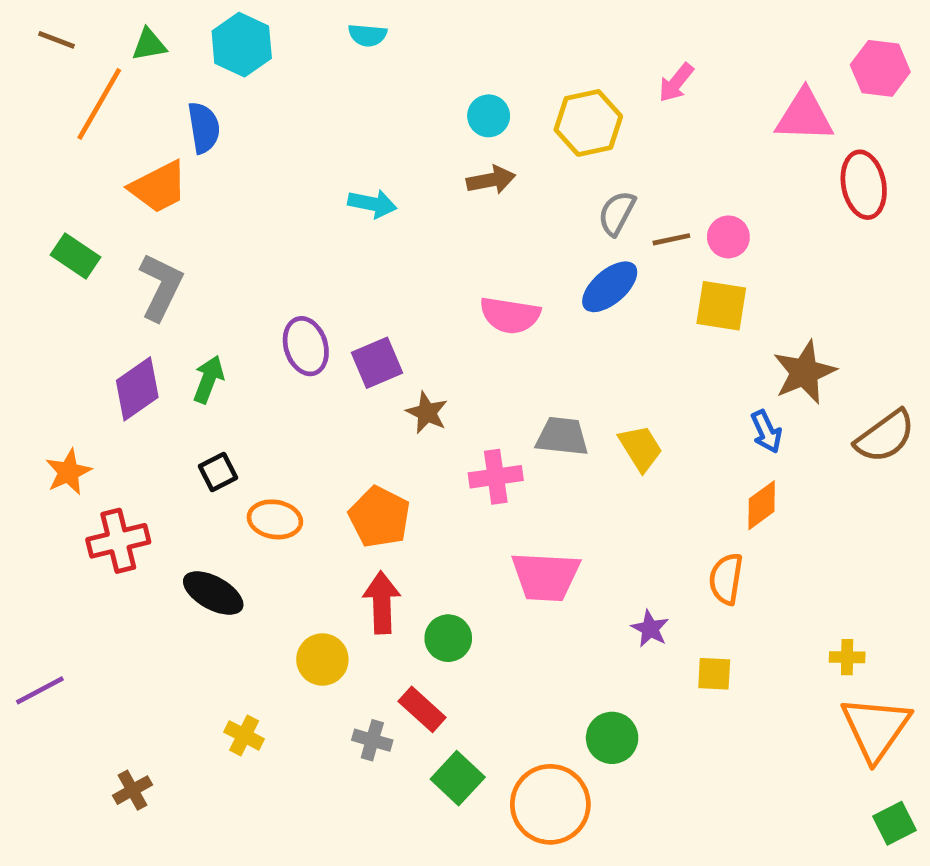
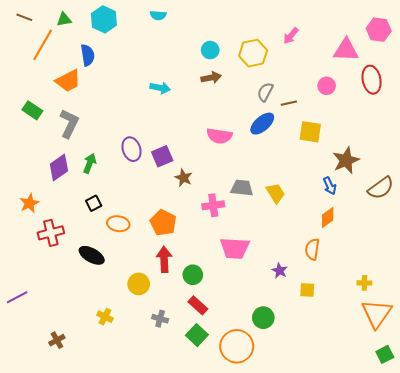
pink circle: (728, 237) -> (327, 86), moved
red rectangle: (422, 709) -> (198, 305), moved

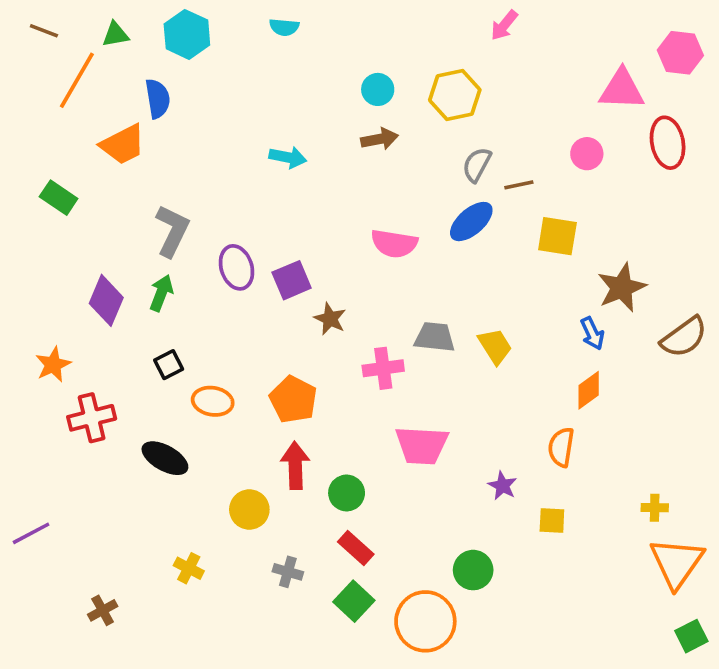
pink arrow: (291, 36) -> (504, 25), moved
gray L-shape: (69, 124) -> (172, 231), moved
purple diamond: (59, 168) -> (106, 300), turned -32

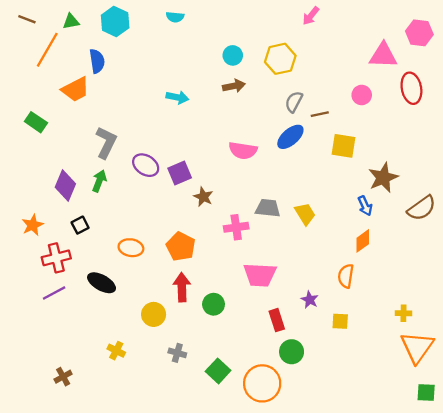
purple ellipse: (236, 267) -> (146, 165), turned -40
black square: (169, 365) -> (80, 225), moved
purple line: (31, 533) -> (54, 293), moved
red rectangle: (356, 548) -> (277, 320), moved, turned 30
green square: (691, 636) -> (426, 392), turned 30

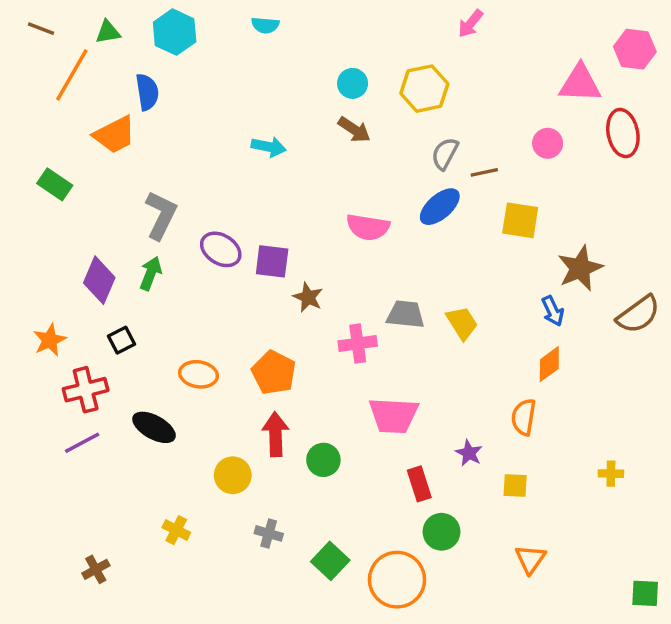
brown arrow: (234, 86) -> (354, 130), turned 45
purple square: (180, 173) -> (272, 261), turned 30
orange triangle: (417, 347) -> (530, 559), moved, size x0.6

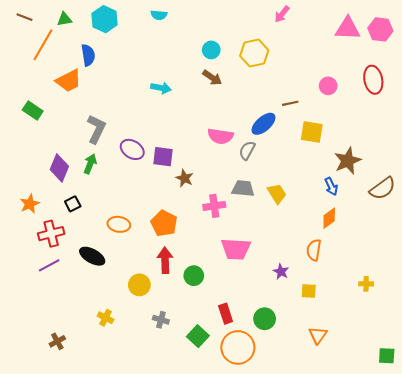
pink triangle: (580, 83) -> (348, 28), moved
gray semicircle: (445, 154) -> (247, 150), moved
red rectangle: (419, 484) -> (226, 314), moved

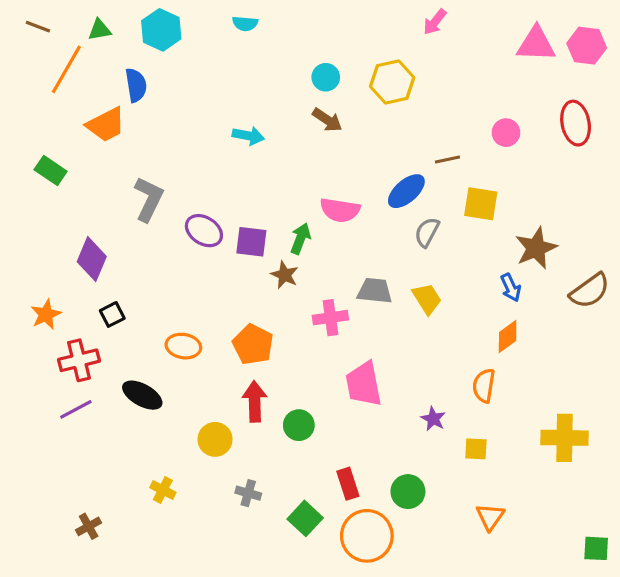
gray semicircle: (247, 150) -> (427, 232), moved
green arrow: (90, 164) -> (300, 239), moved
pink trapezoid: (236, 249) -> (364, 384), turned 76
yellow cross: (366, 284) -> (564, 438), size x2.0

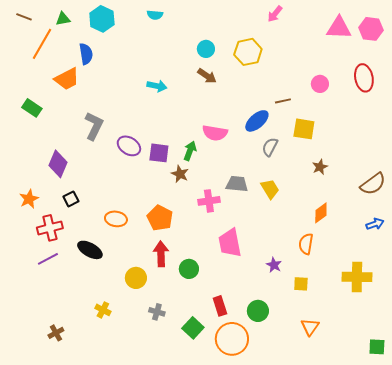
brown star: (536, 248) -> (320, 167), moved, size x0.6
blue arrow: (511, 288) -> (375, 224), moved, turned -84

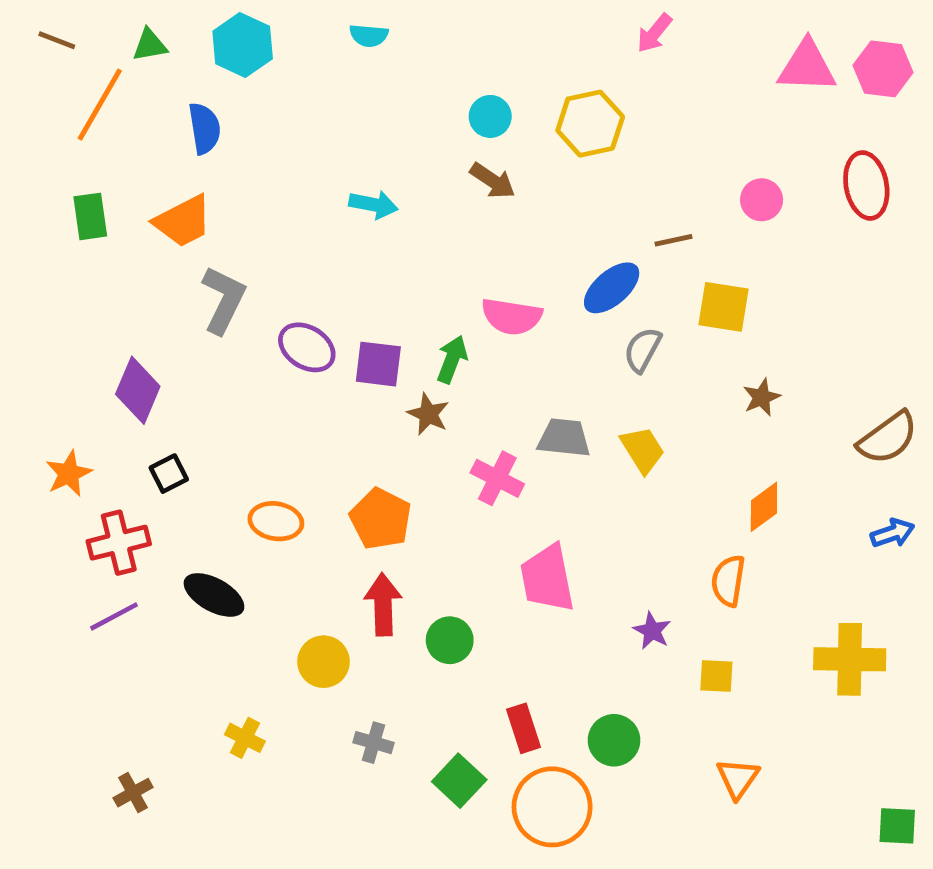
orange trapezoid: (67, 79) -> (183, 221), moved
green rectangle: (32, 108) -> (90, 216), moved, turned 48
pink cross: (209, 201) -> (497, 478), turned 35

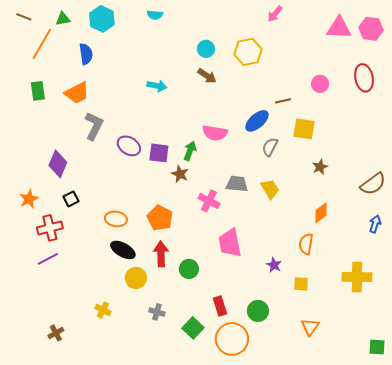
blue arrow: (893, 533) -> (375, 224), turned -54
black ellipse: (214, 595) -> (123, 250), moved

